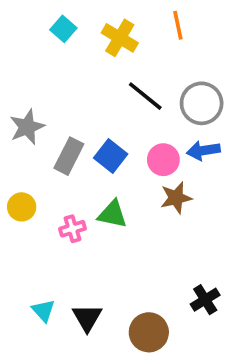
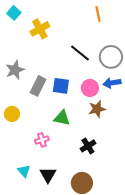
cyan square: (63, 29) -> (14, 13), moved
yellow cross: (120, 38) -> (40, 29), moved, turned 30
blue square: (111, 156) -> (61, 86), turned -30
pink cross: (72, 229) -> (42, 140), moved
black cross: (205, 300) -> (88, 146), moved

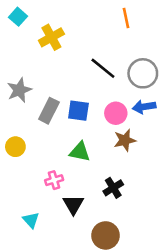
black triangle: (48, 175) -> (73, 205), moved

